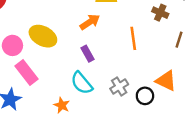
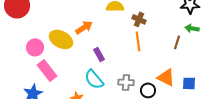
brown cross: (160, 13) -> (139, 19), moved
orange arrow: (90, 22) -> (84, 27), moved
gray cross: (119, 87) -> (126, 82), turned 35

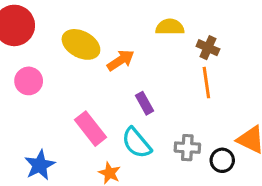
yellow ellipse: (61, 39) -> (81, 44), moved
pink circle: (35, 47) -> (29, 81), moved
pink rectangle: (47, 70) -> (91, 129), moved

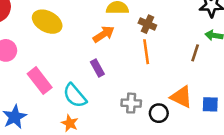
orange arrow: (121, 60) -> (104, 34), moved
pink rectangle: (91, 129) -> (40, 81), moved
cyan semicircle: (137, 143) -> (75, 96), moved

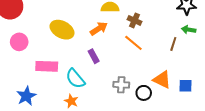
yellow ellipse: (47, 22) -> (62, 30), moved
orange line: (146, 52) -> (133, 43), turned -42
pink rectangle: (40, 81) -> (47, 66), turned -50

